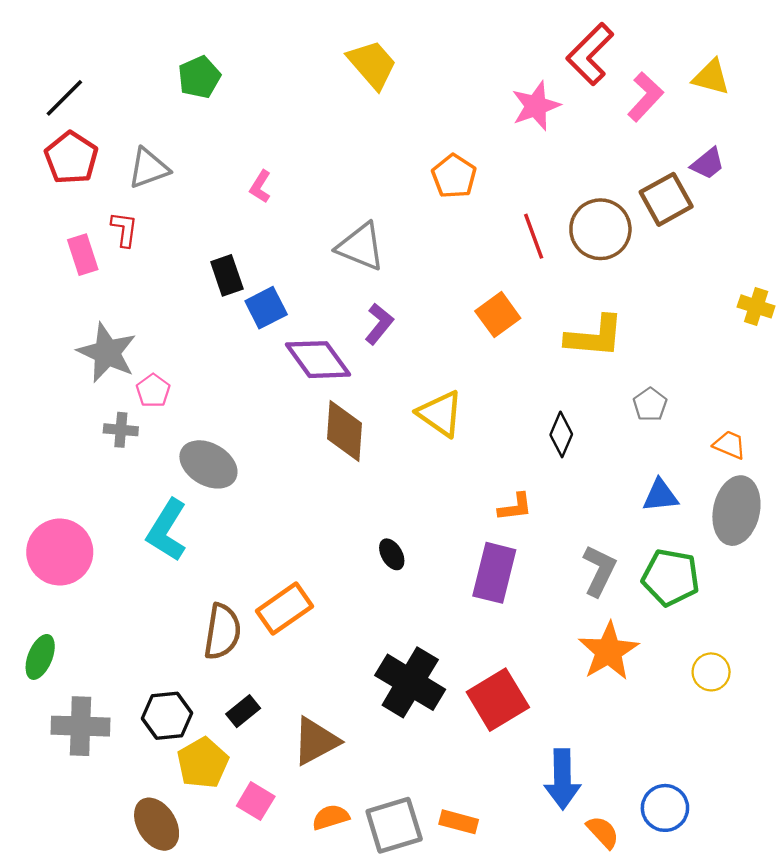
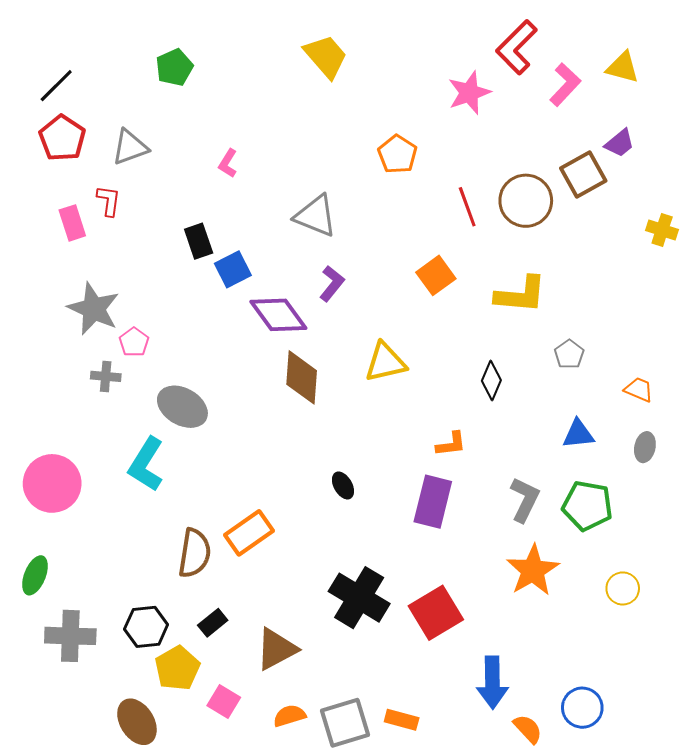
yellow cross: (756, 306) -> (662, 230), moved
yellow triangle: (440, 414) -> (385, 362), turned -48
gray ellipse: (736, 511) -> (645, 447), size x0.5

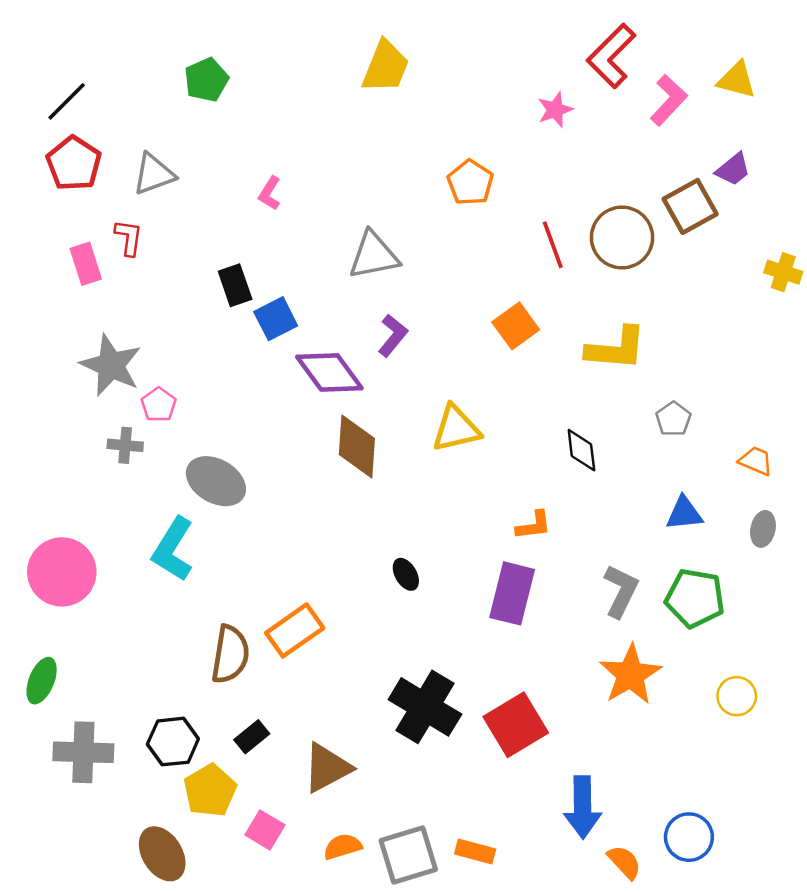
yellow trapezoid: (326, 56) -> (386, 67), turned 63
pink star: (469, 93) -> (555, 110), size x0.7
gray triangle: (316, 216) -> (374, 255), turned -33
black diamond: (491, 380) -> (581, 450), turned -30

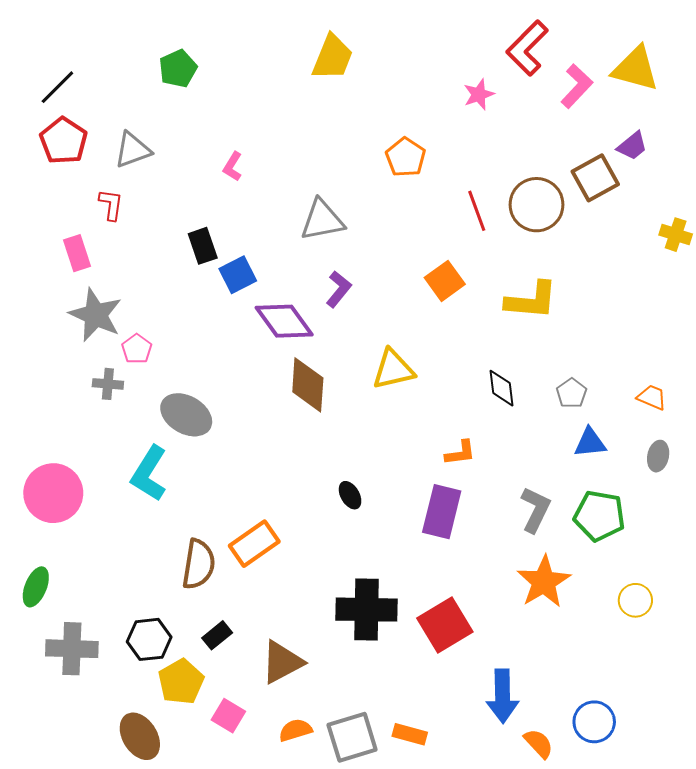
yellow triangle: (737, 80) -> (635, 69), size x1.4
pink rectangle: (86, 264) -> (77, 253), moved
gray pentagon: (673, 419) -> (572, 393), moved
black cross: (425, 707) -> (367, 610), turned -30

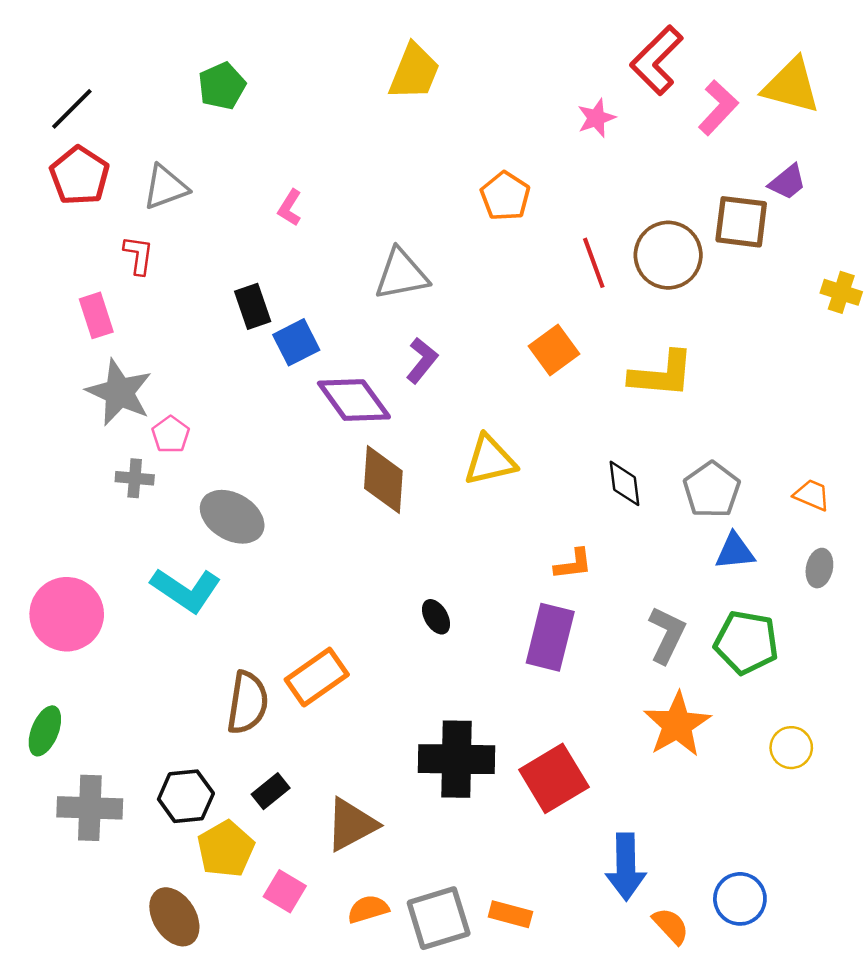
brown square: (595, 178) -> (741, 222), turned 36
gray pentagon: (572, 393) -> (712, 490), size x1.5
cyan L-shape: (149, 474) -> (186, 590), turned -88

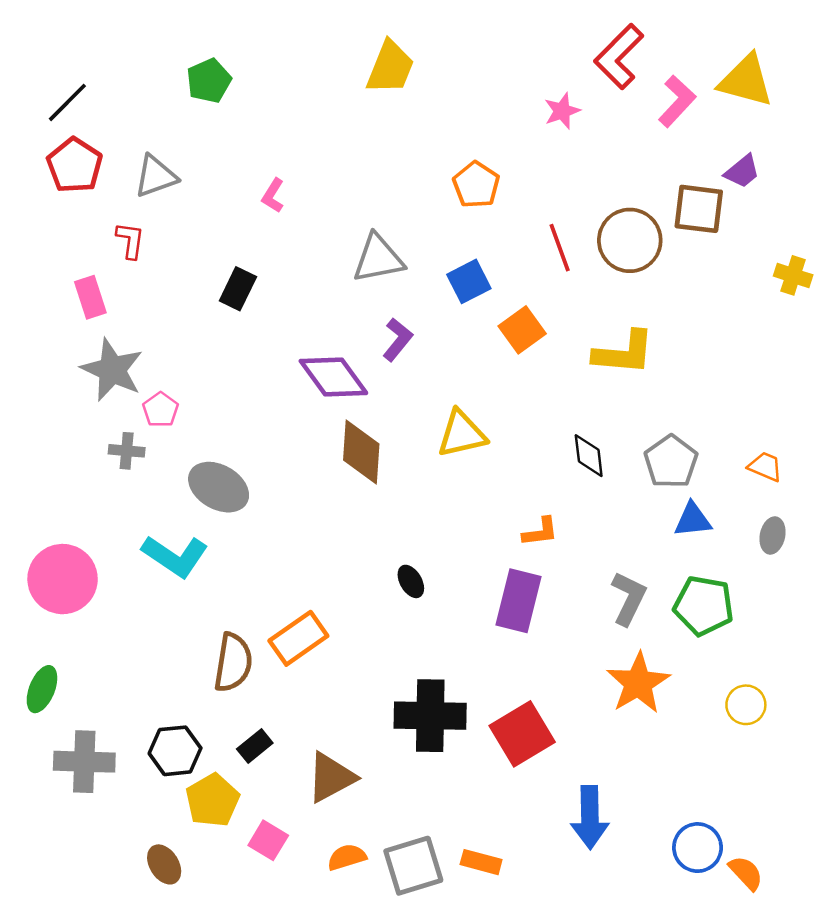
black rectangle: (253, 306) -> (238, 289), turned 45
blue square: (296, 342) -> (469, 281), moved
brown ellipse: (174, 917) -> (164, 864), size x0.7
orange semicircle: (671, 926) -> (746, 873), moved

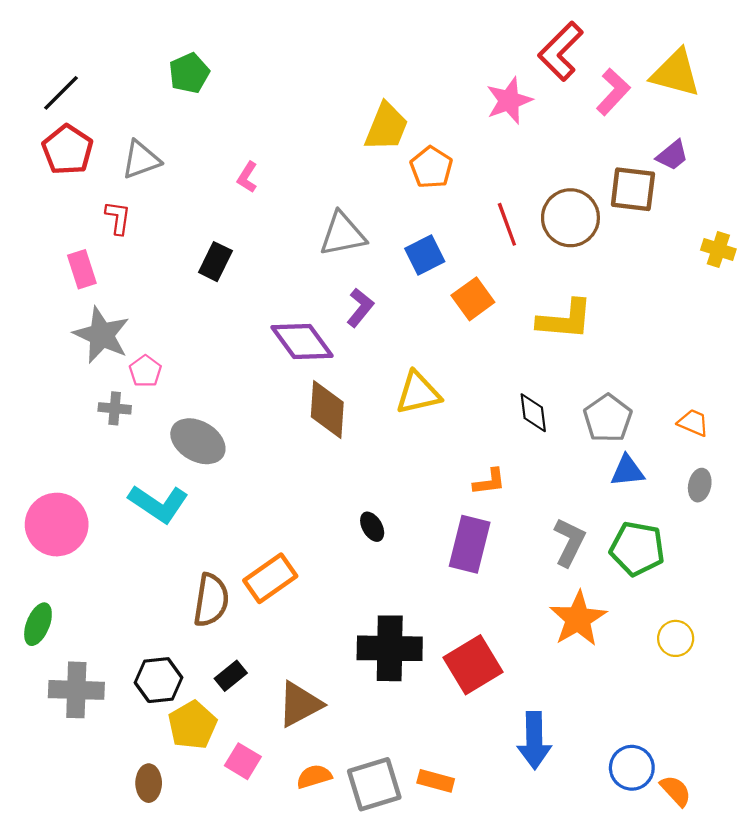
yellow trapezoid: (390, 67) -> (386, 127), moved
pink star: (562, 111) -> (509, 101), size x1.4
brown ellipse: (164, 864) -> (149, 783), turned 32

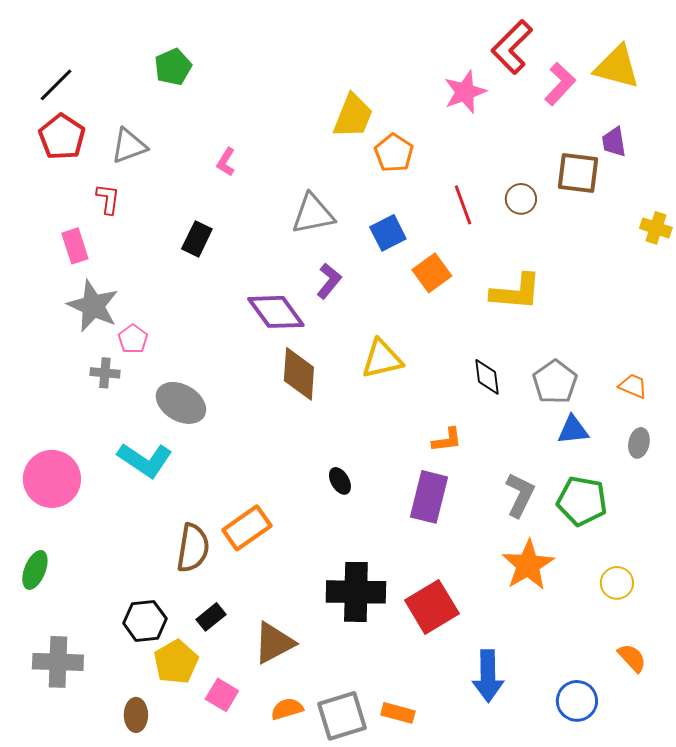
purple trapezoid: (672, 155) -> (614, 142), turned 120
brown circle: (570, 218) -> (521, 199), size x0.6
gray cross: (76, 690) -> (58, 662), moved
orange semicircle: (676, 791) -> (632, 658), moved

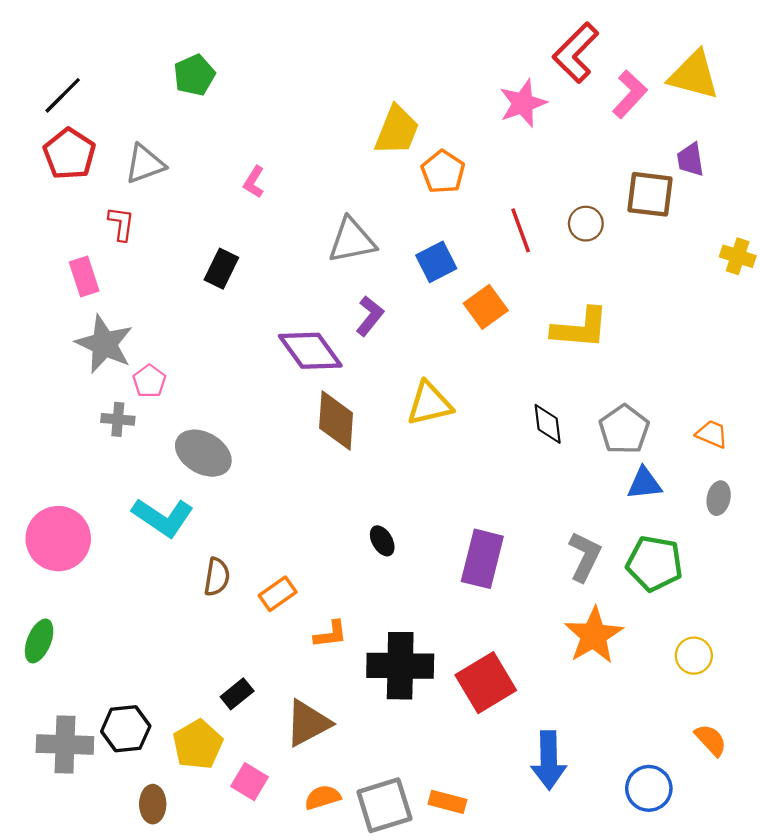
orange L-shape: (447, 440) -> (330, 634), moved
orange rectangle: (247, 528) -> (278, 594), size x0.7
brown semicircle: (193, 548) -> (217, 577), moved, size x0.7
black hexagon: (145, 621) -> (126, 729), moved

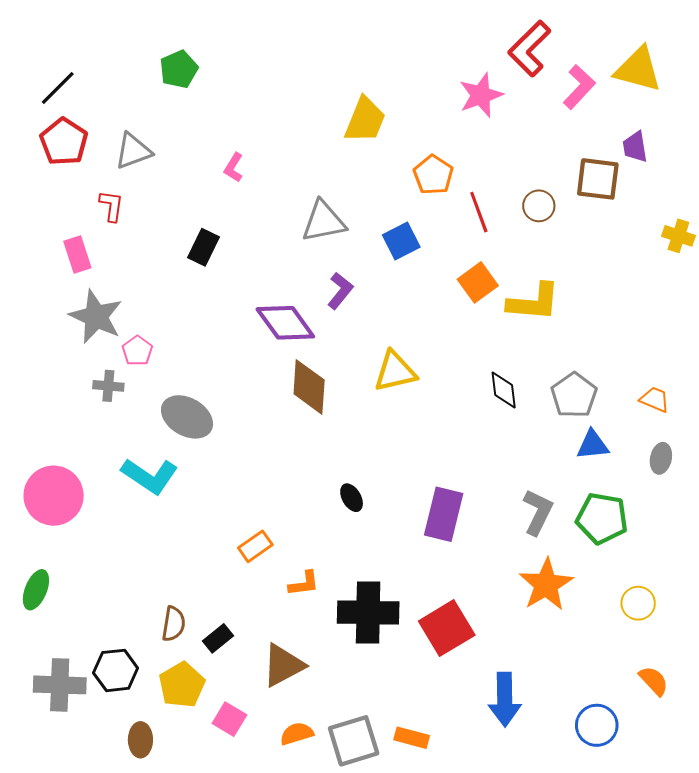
orange pentagon: (443, 172) -> (433, 175), moved
orange square: (486, 307) -> (478, 282), moved
brown semicircle: (217, 577) -> (174, 624), moved

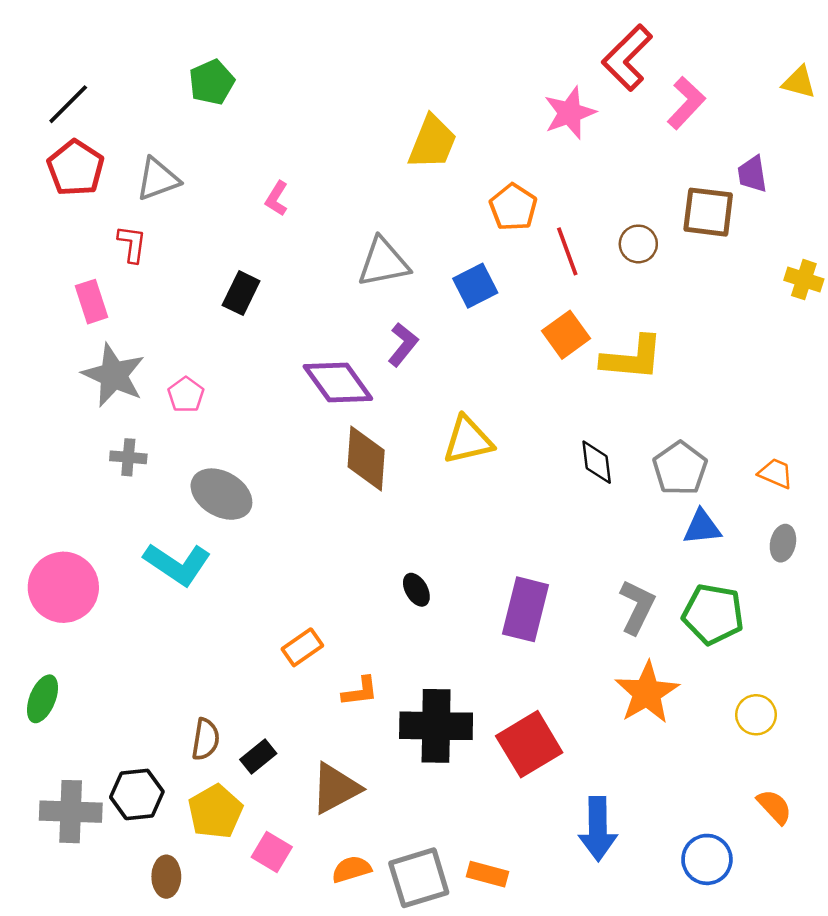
yellow triangle: (638, 69) -> (799, 82), moved, size x0.6
pink pentagon: (137, 351) -> (186, 395), moved

